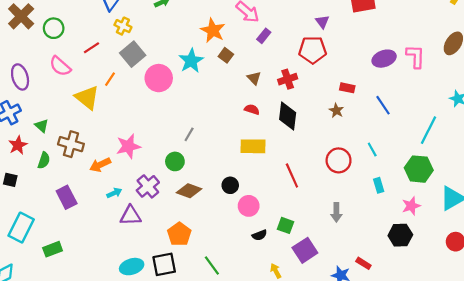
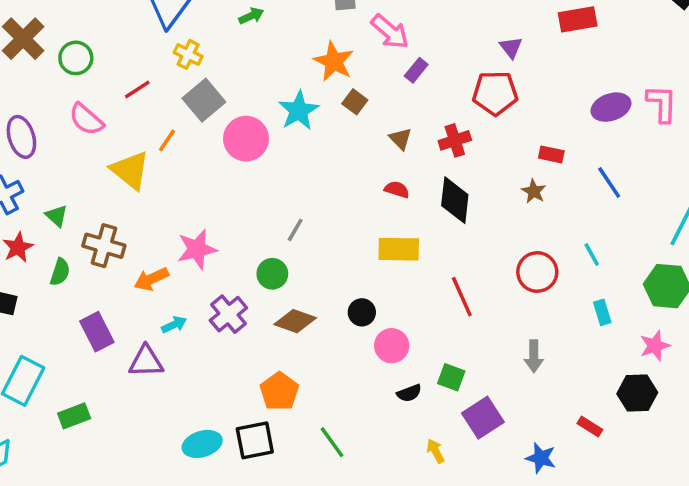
purple triangle: (131, 216) -> (146, 361), moved
red rectangle: (363, 263) -> (590, 426), moved

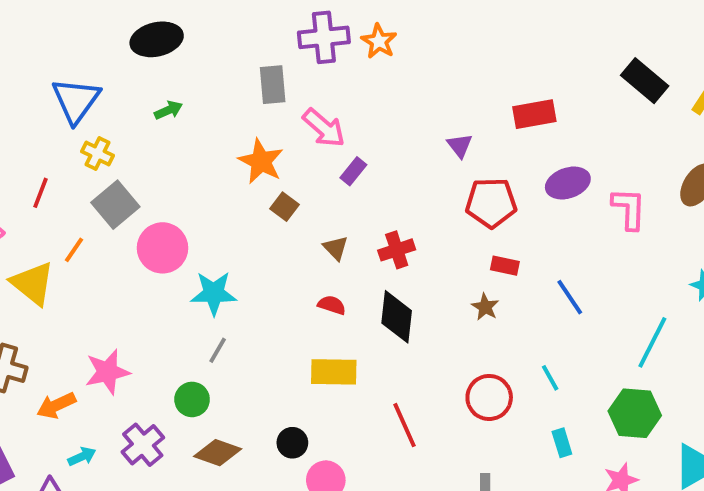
red line: (137, 90) -> (41, 193), turned -36
red pentagon: (495, 93) -> (491, 203), moved
purple ellipse: (611, 107) -> (568, 183), moved
cyan star: (299, 111) -> (214, 293), moved, turned 30

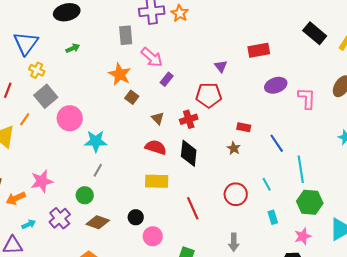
red pentagon: (491, 203) -> (209, 95), moved
red semicircle: (332, 305) -> (156, 147), size x1.5
cyan line: (652, 342) -> (301, 169), moved, turned -36

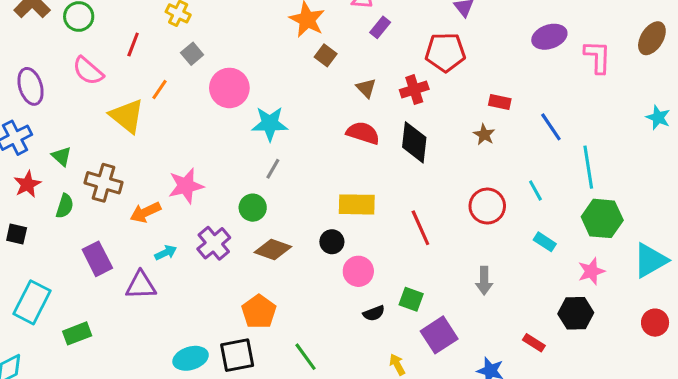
gray square: (46, 96) -> (192, 54), size x0.6
yellow rectangle: (157, 181) -> (357, 204), moved
cyan rectangle: (273, 217) -> (545, 242), turned -40

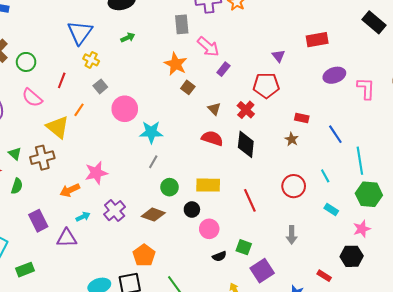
red cross: (414, 90) -> (246, 110), turned -30
brown cross: (104, 183) -> (42, 158), moved, turned -30
green circle: (253, 208) -> (170, 187), moved

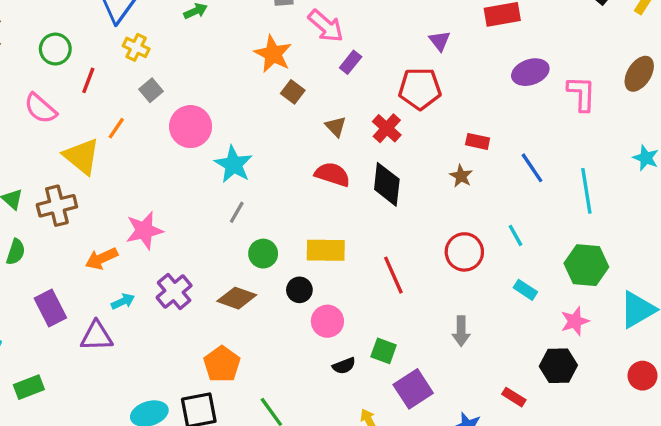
green circle: (26, 62) -> (55, 49), moved
cyan star: (151, 132) -> (233, 164), turned 30
cyan line: (360, 161) -> (586, 191), moved

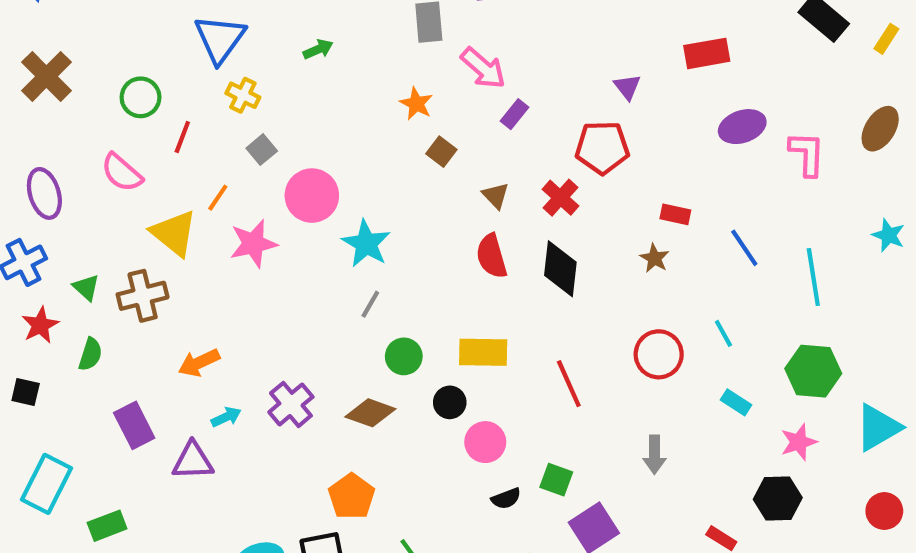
orange star: (273, 54) -> (416, 104), size x0.7
red semicircle: (332, 174) -> (492, 256), turned -124
pink star: (144, 230) -> (253, 244), moved

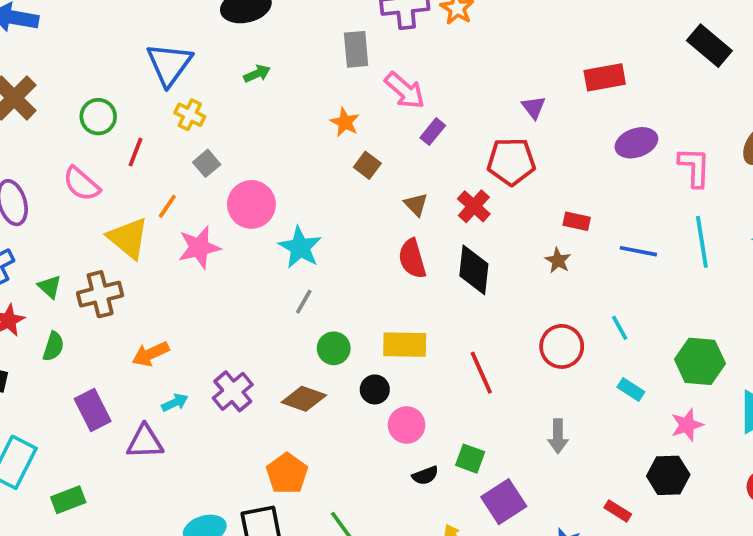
blue line: (744, 248) -> (638, 251), turned -45
cyan line: (813, 277) -> (702, 242), moved

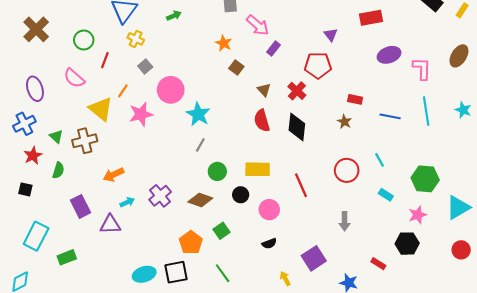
pink circle: (407, 425) -> (269, 210), moved
green square: (470, 459) -> (222, 231), moved, turned 35

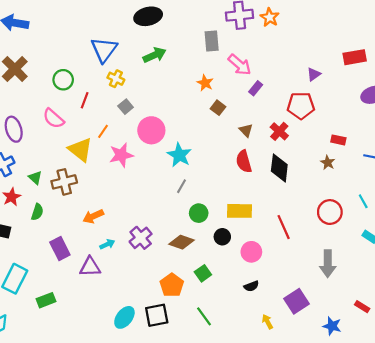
green arrow: (174, 16) -> (155, 55), size x1.5
purple triangle: (331, 35) -> (314, 74), turned 32
gray arrow: (344, 221) -> (328, 264), size x1.4
cyan ellipse: (144, 274) -> (124, 317), turned -35

